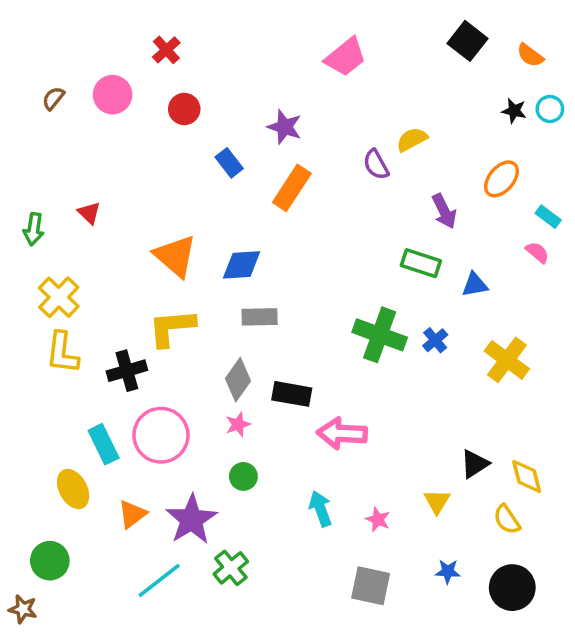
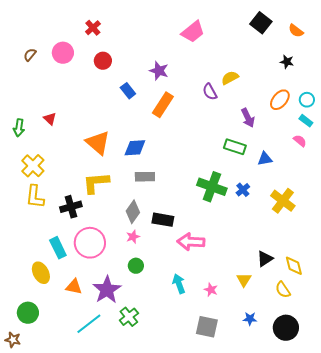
cyan circle: (550, 109) -> (307, 100), moved
orange triangle: (132, 514) -> (74, 287), turned 48

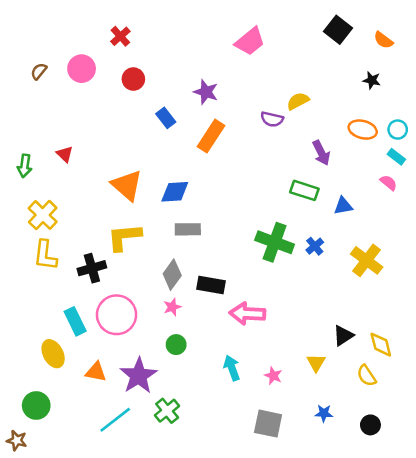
purple semicircle: (210, 92) -> (272, 119), turned -48
orange ellipse: (280, 100) -> (363, 130), turned 65
black circle: (286, 328) -> (370, 425), size x0.6

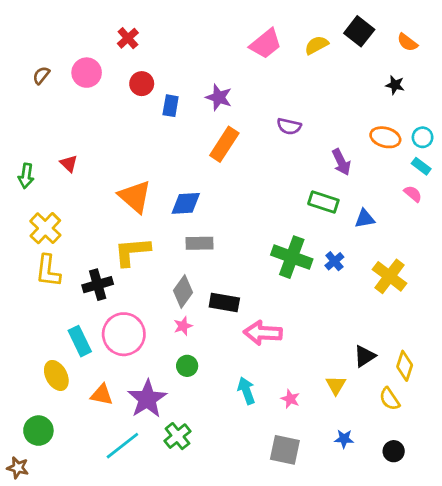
yellow semicircle: (298, 101) -> (317, 45), moved
blue rectangle: (166, 118) -> (171, 106), moved, turned 48
yellow diamond: (381, 345) -> (405, 366), turned 32

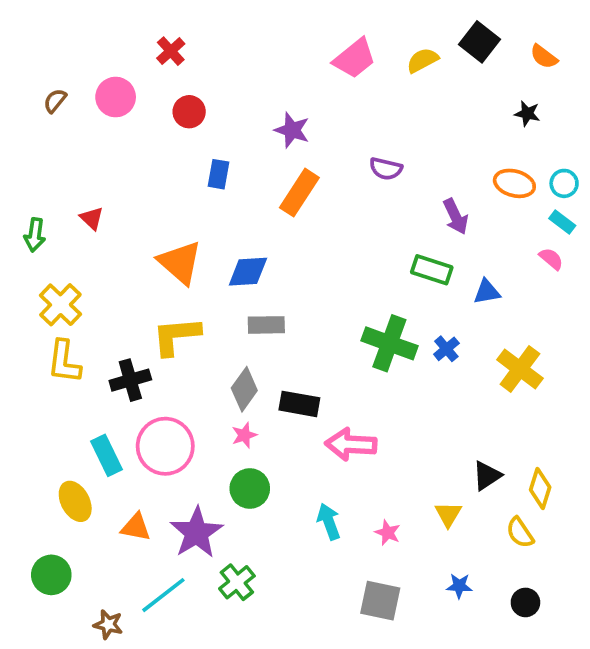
blue rectangle: (171, 106) -> (219, 174), moved
green circle: (187, 366) -> (250, 488), size x1.4
brown star: (18, 468) -> (108, 625), moved

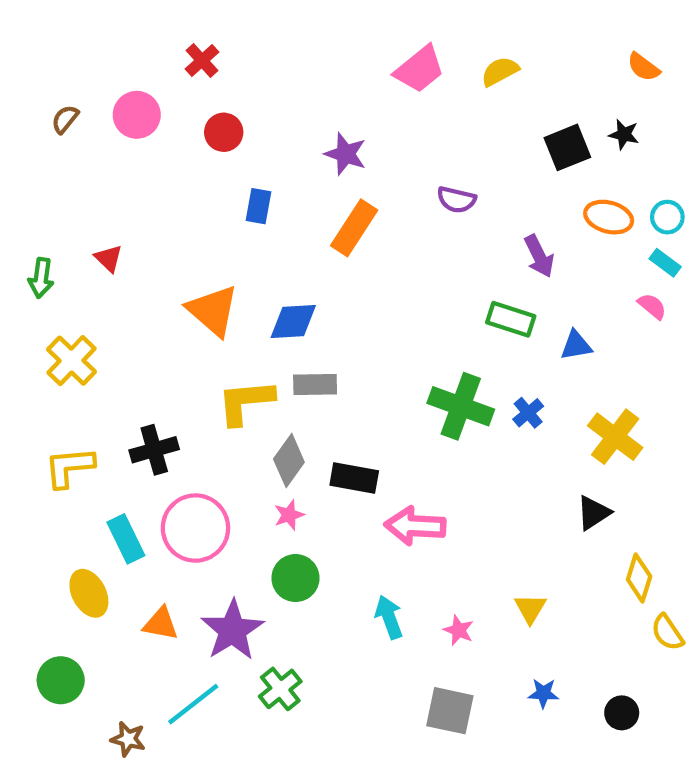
black square: (480, 42) -> (567, 147), moved, turned 30
yellow L-shape: (176, 336) -> (245, 402), moved
yellow L-shape: (64, 362) -> (69, 467), moved, turned 78
black triangle: (487, 476) -> (593, 513), moved
yellow semicircle: (520, 533) -> (667, 632), moved

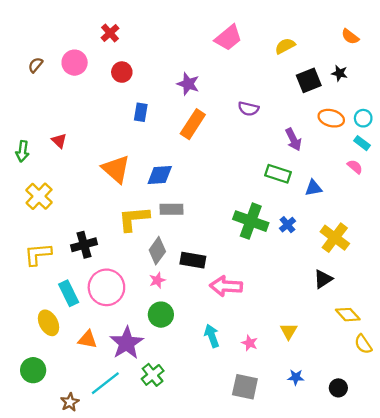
yellow semicircle: (500, 71) -> (285, 46), moved
yellow diamond: (639, 578) -> (348, 315), turned -60
brown star: (128, 739) -> (70, 402), turned 30

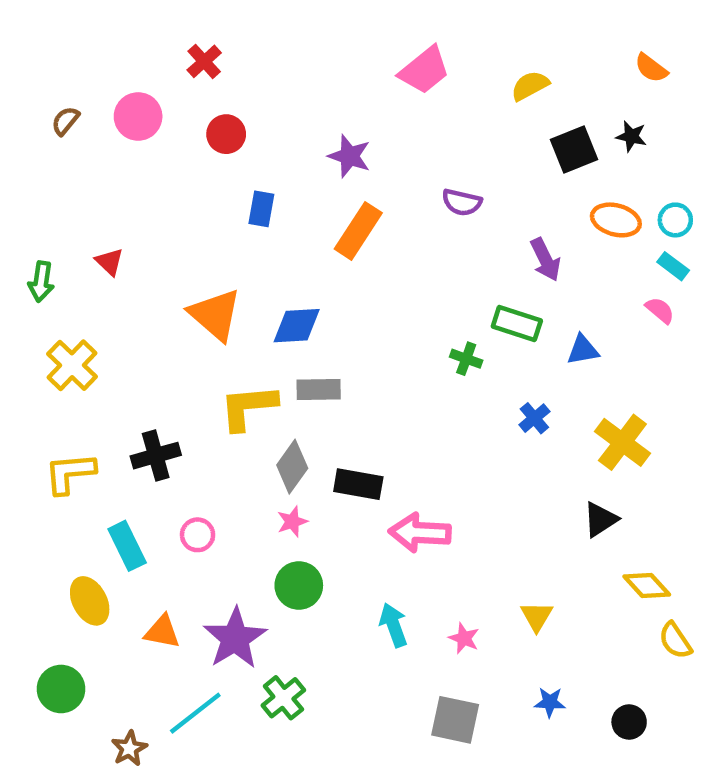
green cross: (251, 221) -> (466, 359), moved, size x0.5
pink circle: (106, 287) -> (198, 535), size x0.5

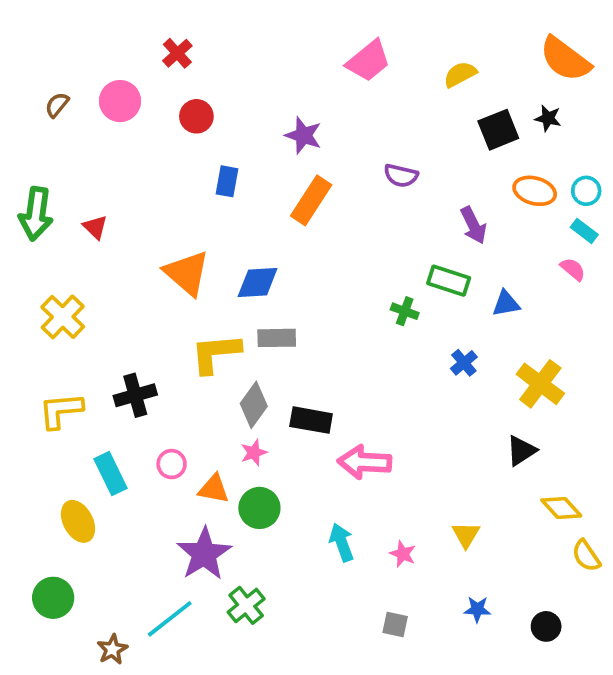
orange semicircle: (651, 68) -> (565, 59), size x1.8
green arrow: (41, 282) -> (36, 214), moved, size x1.5
orange triangle: (162, 632) -> (214, 489), moved
gray square: (455, 720) -> (395, 625), size x0.6

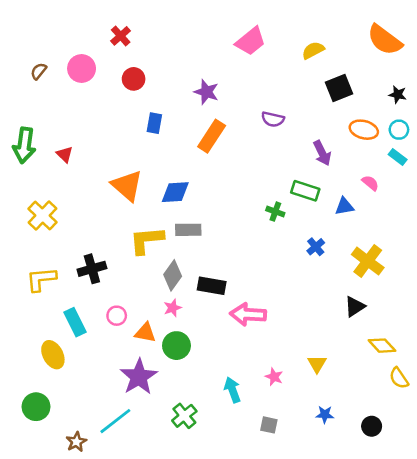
black star: (548, 118) -> (398, 95), moved
pink semicircle: (573, 269) -> (370, 183), moved
cyan arrow: (342, 542) -> (232, 390), moved
green cross: (246, 605) -> (184, 416), moved

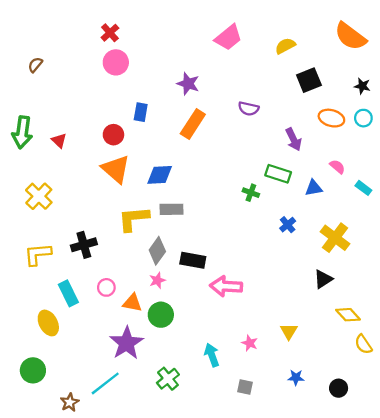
pink circle: (82, 68) -> (116, 62), moved
red circle: (134, 79) -> (113, 135), moved
cyan rectangle: (398, 157) -> (363, 188), moved

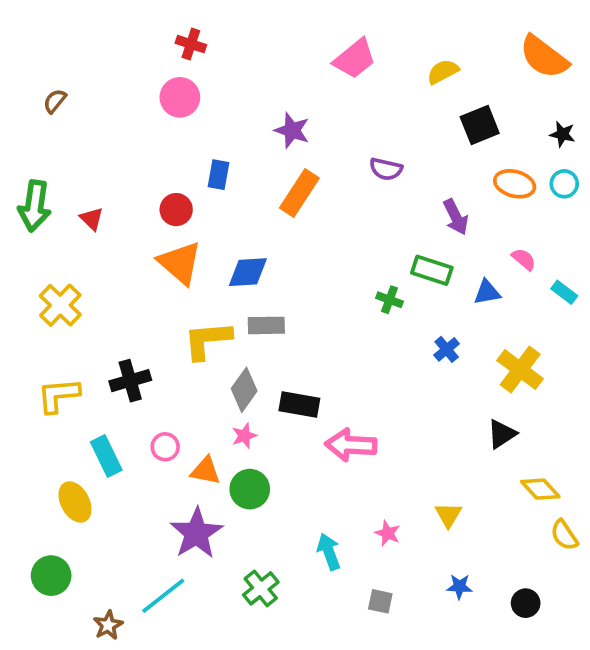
red cross: (110, 33) -> (191, 44), moved, turned -30

